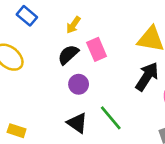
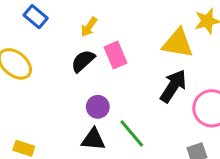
purple circle: (79, 84) -> (98, 107), moved
black triangle: (77, 123) -> (93, 139), turned -30

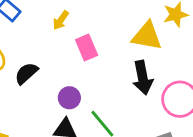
black semicircle: (83, 61) -> (26, 73), moved
black arrow: (173, 86) -> (143, 78), turned 136

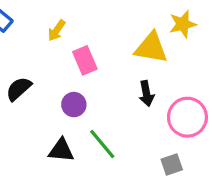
black arrow: (143, 78) -> (146, 94), size x0.7
purple circle: (69, 98) -> (74, 105), moved

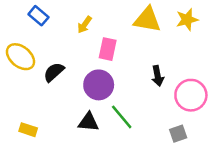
yellow triangle: (151, 48) -> (147, 20), moved
pink rectangle: (85, 60) -> (108, 49), turned 35
purple circle: (74, 105) -> (99, 85), size x1.5

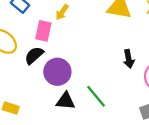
pink rectangle: (108, 49) -> (43, 31), moved
purple circle: (99, 85) -> (57, 72), moved

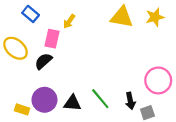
black arrow: (129, 59) -> (130, 101), moved
purple circle: (57, 72) -> (44, 100), moved

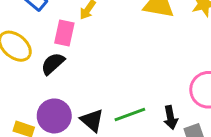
green line: (100, 99) -> (130, 114), turned -70
black triangle: (72, 103) -> (92, 120), turned 36

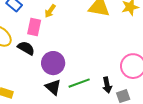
black semicircle: (53, 64) -> (26, 48), turned 72
purple circle: (54, 116) -> (53, 63), moved

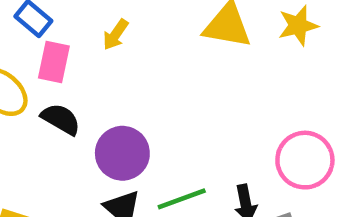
pink rectangle: (34, 27) -> (54, 62), moved

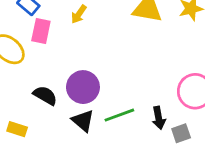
black semicircle: (61, 119) -> (45, 95), moved

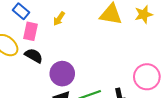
black semicircle: (45, 95) -> (34, 56), moved

